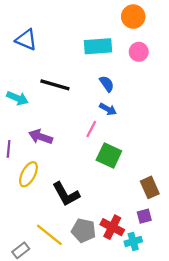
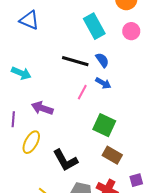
cyan rectangle: (98, 46) -> (94, 26), turned 65
black line: (55, 85) -> (75, 61), moved
pink line: (91, 129) -> (82, 92), moved
brown rectangle: (150, 187) -> (112, 155), moved, turned -36

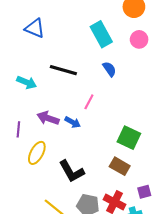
black line: (75, 61) -> (63, 70), moved
blue arrow: (103, 83) -> (73, 122), moved
green square: (104, 125) -> (129, 138), moved

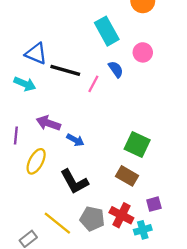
blue triangle: (35, 28) -> (36, 54), moved
pink circle: (139, 39) -> (143, 52), moved
pink line: (89, 102) -> (93, 84), moved
blue arrow: (73, 122) -> (75, 140), moved

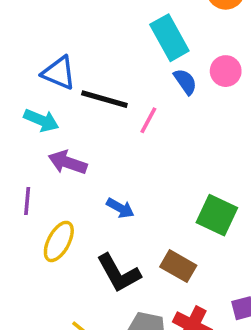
blue semicircle: (116, 69) -> (185, 82), moved
purple arrow: (48, 123) -> (68, 162), moved
brown rectangle: (127, 176) -> (178, 266), moved

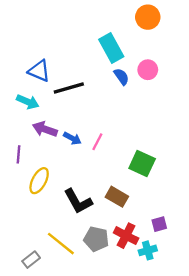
black line: (104, 99) -> (69, 88), turned -32
pink line: (148, 120) -> (97, 142), moved
blue arrow: (120, 208) -> (72, 138), moved

